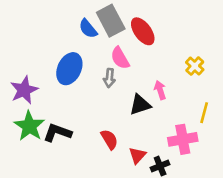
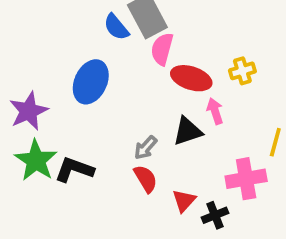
red ellipse: (143, 31) -> (191, 78), moved, turned -36
pink semicircle: (120, 58) -> (162, 49), moved, turned 45
yellow cross: (195, 66) -> (242, 71), moved, turned 30
gray arrow: (109, 78) -> (146, 148), moved, turned 36

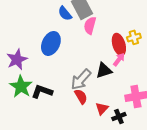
red ellipse: (191, 78) -> (119, 44), moved, turned 55
pink arrow: (215, 111) -> (119, 59), turned 56
gray arrow: (146, 148) -> (81, 79), size x1.6

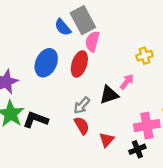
red ellipse: (119, 44) -> (79, 64), moved, turned 35
gray arrow: (81, 79) -> (82, 105), size x0.7
black cross: (119, 116) -> (137, 149), moved

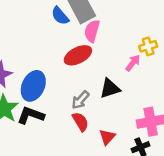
blue ellipse: (46, 63) -> (33, 86), moved
red ellipse: (79, 64) -> (78, 55), turned 45
pink arrow: (127, 82) -> (133, 63), moved

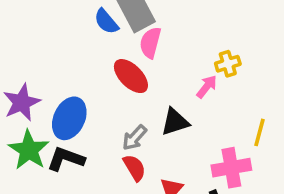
red ellipse: (78, 55) -> (131, 76), turned 72

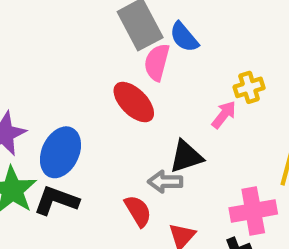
blue semicircle: (106, 21) -> (184, 37), moved
gray arrow: (134, 138) -> (165, 182), moved, turned 48

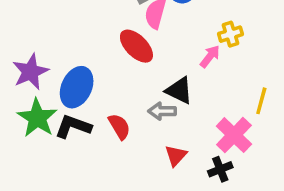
black triangle: (186, 157) -> (179, 91), turned 44
red semicircle: (138, 211) -> (119, 126), moved
pink cross: (253, 211) -> (234, 135), turned -36

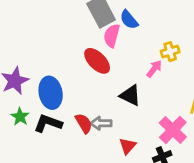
blue ellipse: (77, 87) -> (51, 93), turned -36
gray arrow: (162, 111) -> (101, 123), moved
green star: (37, 118) -> (20, 117), size x0.6

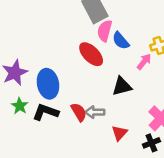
blue semicircle: (129, 20) -> (121, 41), moved
black triangle: (130, 95) -> (122, 86), turned -40

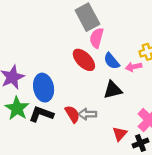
blue semicircle: (121, 41) -> (112, 61), moved
pink arrow: (144, 62) -> (134, 67), turned -140
green star: (20, 106) -> (17, 108), size x1.5
red triangle: (119, 133) -> (120, 134), moved

